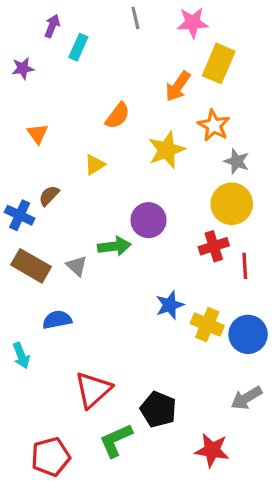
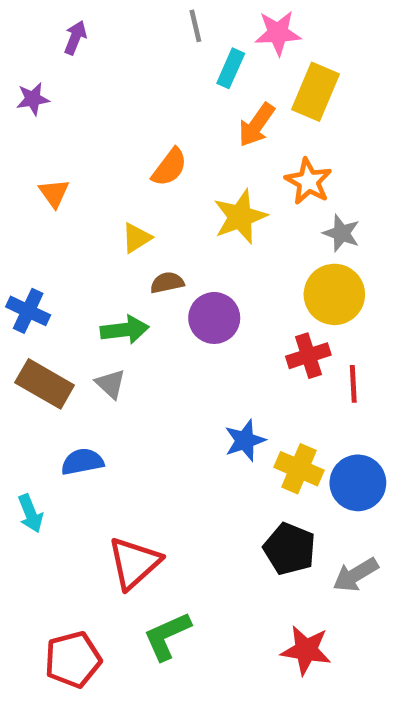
cyan rectangle: (78, 47) -> (231, 68), moved
brown semicircle: (49, 196) -> (167, 283), moved, turned 35
green arrow: (114, 246) -> (125, 330), moved
black pentagon: (158, 409) -> (290, 549), moved

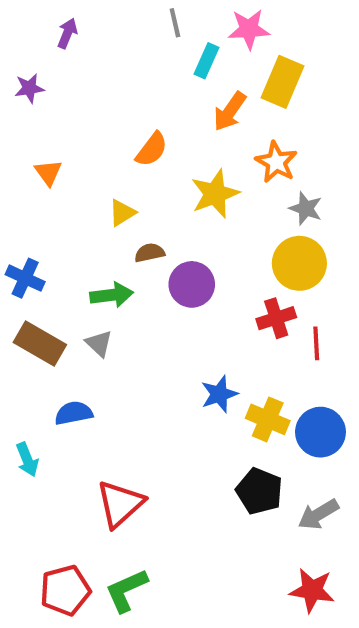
green L-shape: (167, 636) -> (126, 590), moved
red star: (306, 650) -> (312, 590), moved

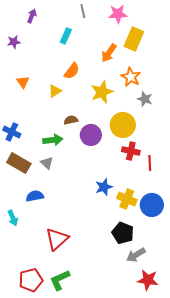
cyan rectangle: (207, 61) -> (66, 36), moved
yellow triangle: (122, 213) -> (55, 91), moved
yellow circle: (299, 263) -> (123, 125), moved
red cross: (276, 318) -> (131, 151), turned 30
gray arrow: (318, 514) -> (136, 255), moved

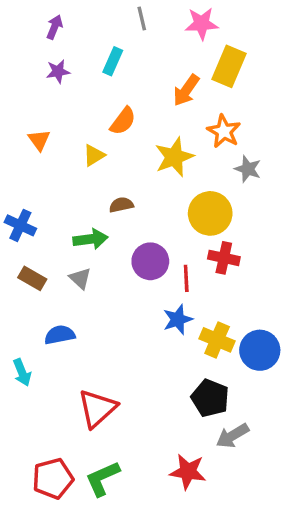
purple star: (14, 42) -> (58, 71), moved
purple circle: (91, 135) -> (150, 261), moved
brown rectangle: (19, 163) -> (32, 278), size x0.7
red line: (150, 163) -> (186, 278), moved
red star: (148, 280) -> (188, 472), moved

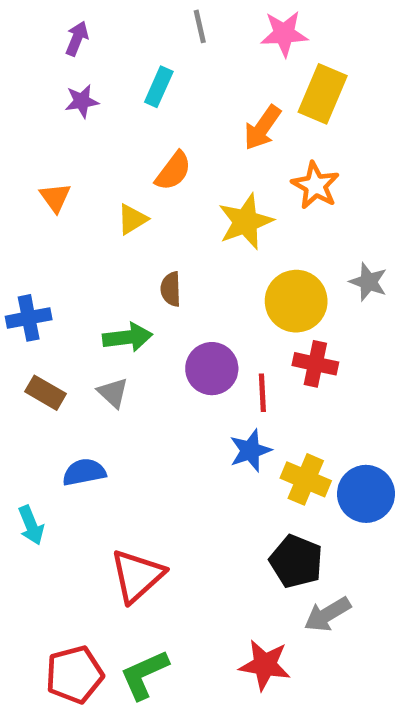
gray star: (248, 169) -> (368, 282), moved
brown semicircle: (121, 205) -> (171, 289), turned -80
blue cross: (20, 225) -> (29, 318), turned -36

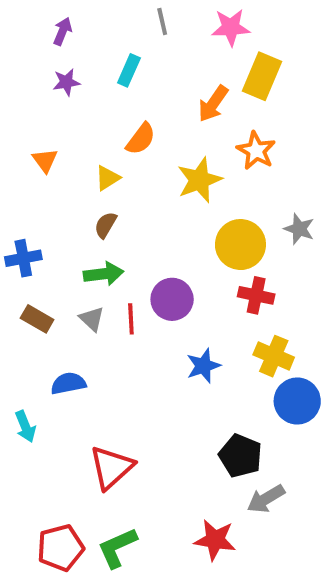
brown semicircle: (171, 289) -> (106, 225), moved, turned 32
red line: (262, 393) -> (131, 319), moved
yellow cross: (306, 479) -> (274, 356), moved

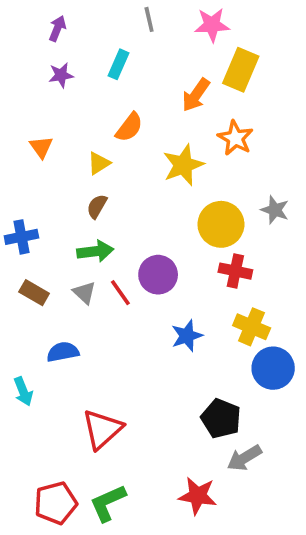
red line: (131, 319) -> (120, 293), turned -32

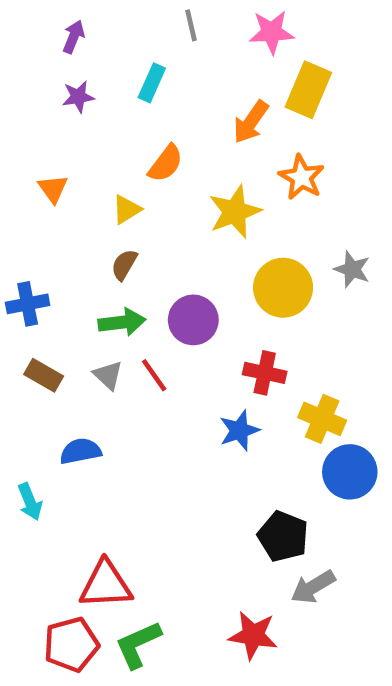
red cross: (235, 271) -> (265, 373), moved
purple circle: (158, 275) -> (193, 320), moved
red triangle: (102, 429) -> (106, 585), moved, turned 39

